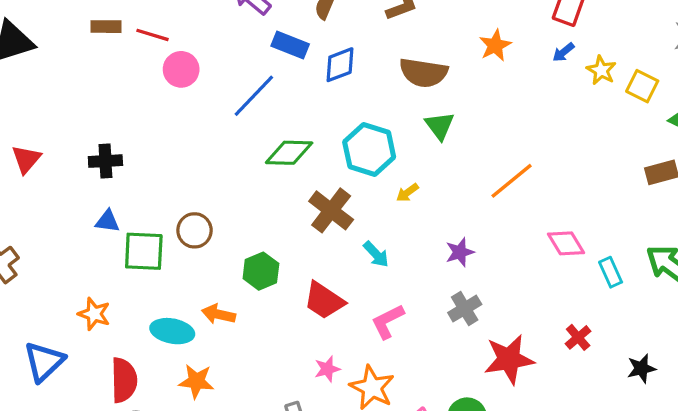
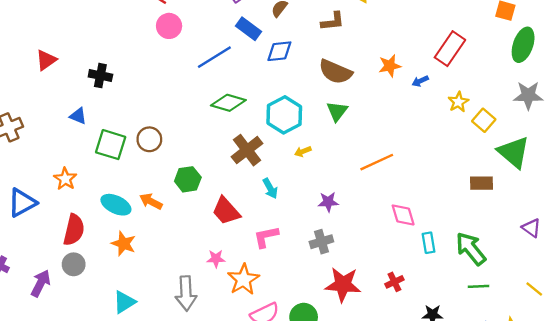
blue arrow: (563, 52) -> (420, 81), moved
blue triangle: (107, 221) -> (78, 116), moved

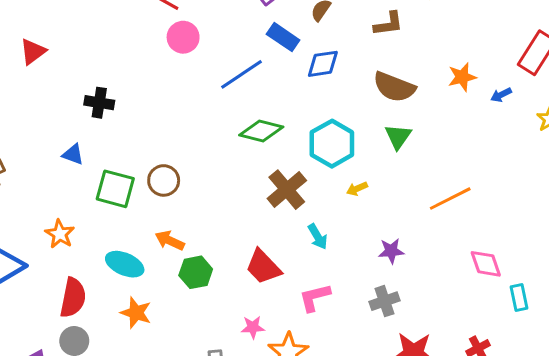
red triangle: (46, 60) -> (33, 52), moved
green hexagon: (188, 179) -> (196, 272), moved
orange arrow: (151, 201) -> (170, 241), moved

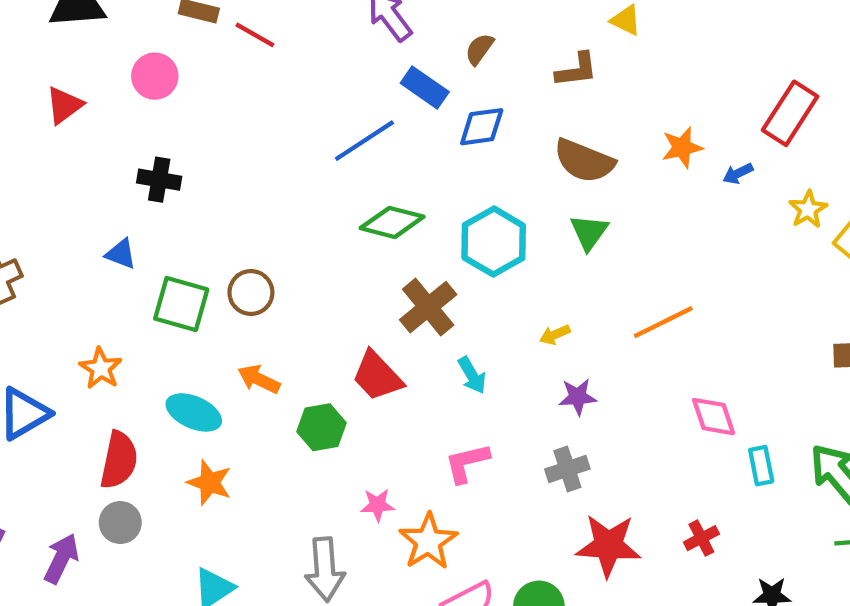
pink circle: (183, 37) -> (155, 76), moved
yellow arrow: (357, 189) -> (555, 335), moved
red trapezoid: (263, 267) -> (377, 376), moved
green hexagon: (196, 272) -> (322, 427), moved

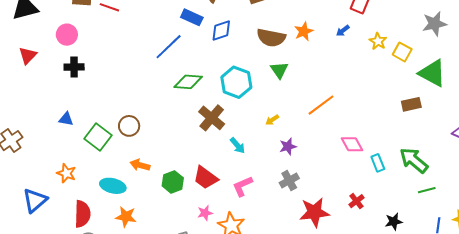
orange star: (682, 147) -> (304, 31), moved
black cross: (159, 180) -> (74, 67), moved
green square: (181, 304) -> (98, 137), turned 32
red trapezoid: (377, 376) -> (205, 178), moved

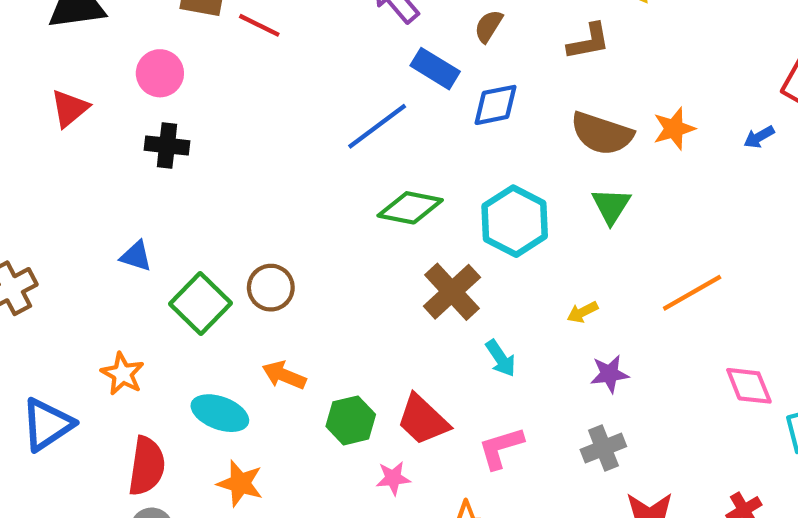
pink star: (205, 213) -> (393, 478), moved

